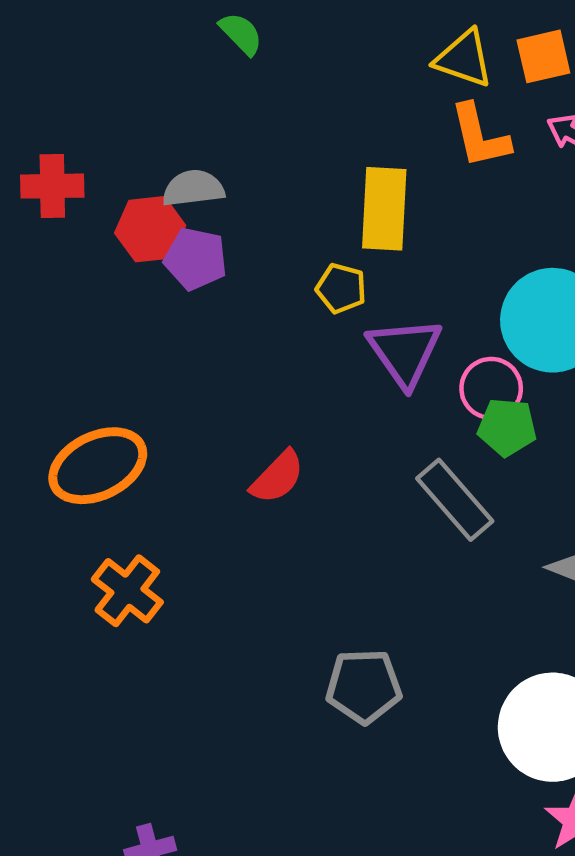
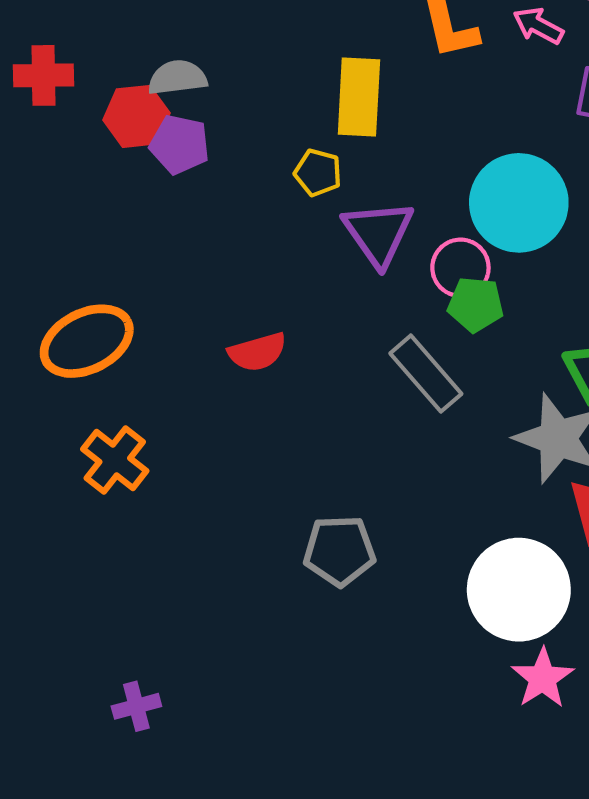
red semicircle: (277, 477) -> (257, 352), turned 30

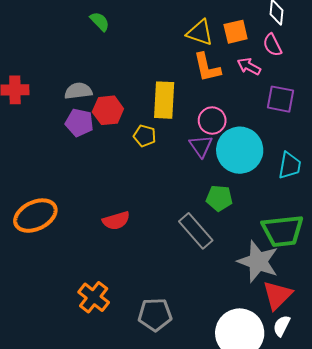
red hexagon: (136, 116) -> (108, 110), moved
purple triangle: (378, 233) -> (201, 146), moved, size x0.7
pink circle: (460, 268) -> (212, 121), moved
orange cross: (115, 460) -> (94, 297), moved

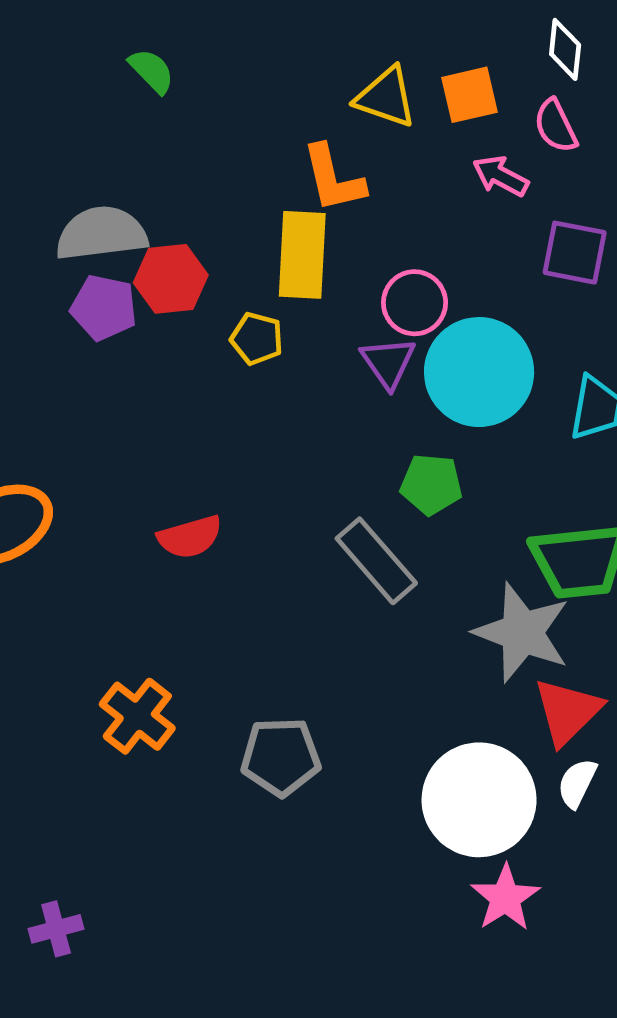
orange L-shape: (207, 67) -> (333, 178), moved
gray semicircle: (78, 91) -> (101, 233), size x1.4

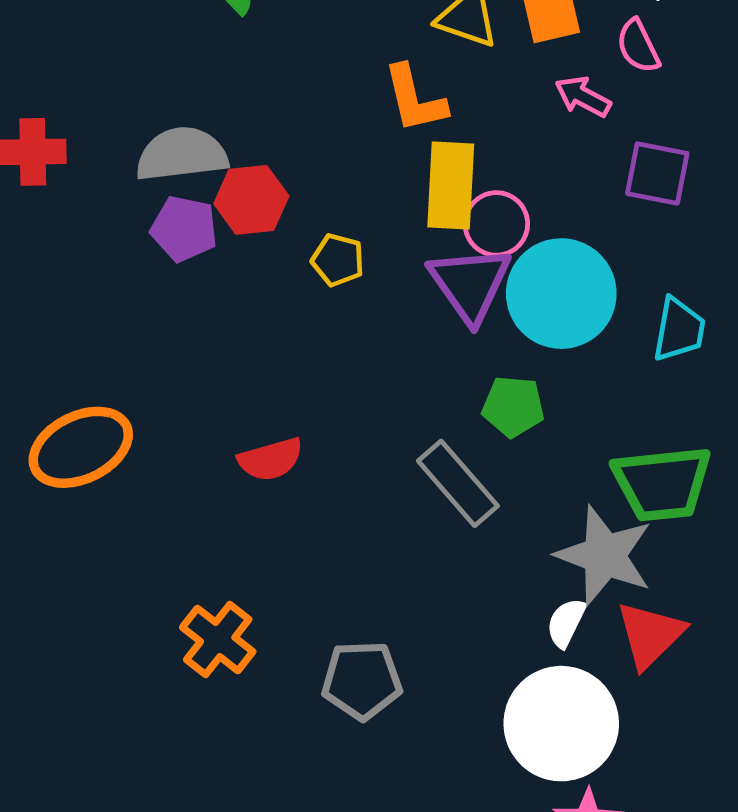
yellow rectangle: (302, 255) -> (451, 185), moved
purple triangle: (388, 362) -> (470, 284), size x1.5
white semicircle: (577, 783) -> (566, 623), moved

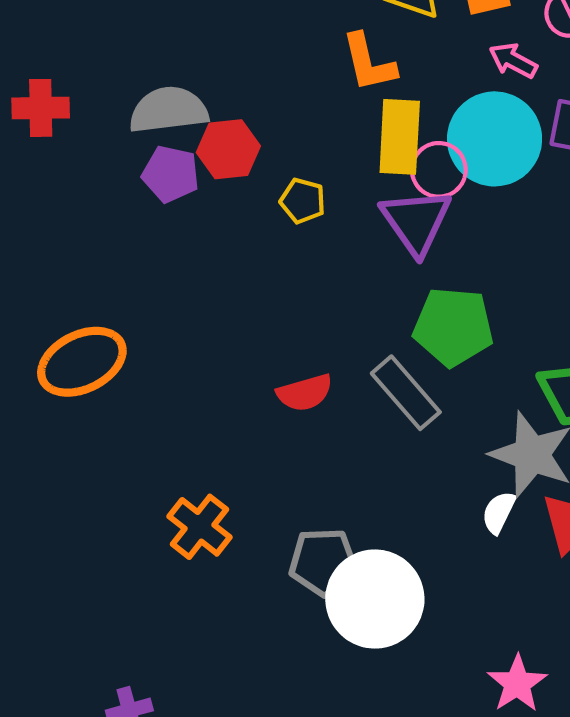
cyan circle: (561, 294) -> (495, 139), moved
green pentagon: (513, 406) -> (453, 327), size x1.5
red semicircle: (271, 459) -> (305, 393), moved
white circle: (561, 724) -> (375, 599), moved

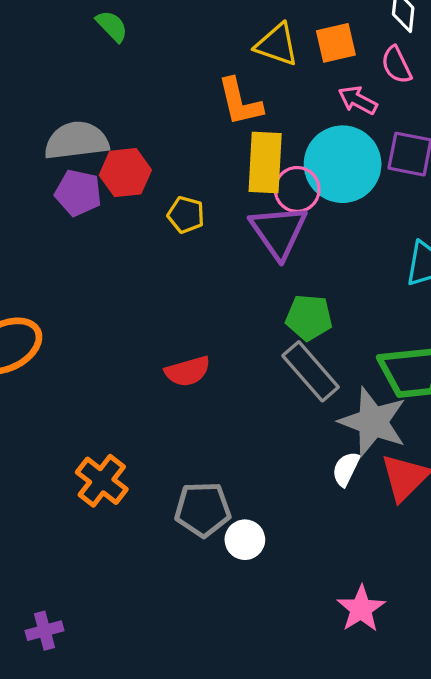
green pentagon: (453, 327) -> (309, 317), size x0.7
gray rectangle: (406, 393) -> (311, 371), moved
white circle: (375, 599) -> (245, 540), size x0.5

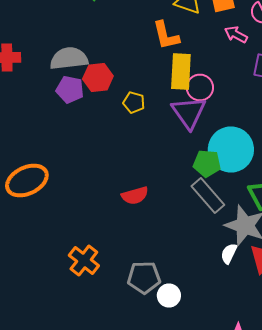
cyan circle: (343, 164) -> (231, 150), moved

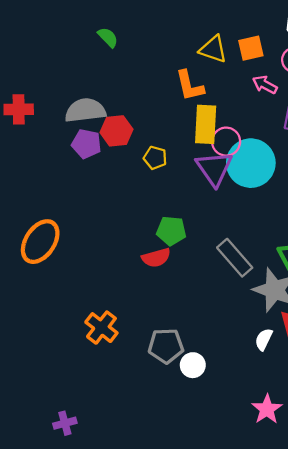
cyan circle: (231, 150) -> (251, 163), moved
green pentagon: (207, 164) -> (171, 231), moved
orange ellipse: (27, 180) -> (40, 242), turned -30
white semicircle: (229, 254) -> (264, 339), moved

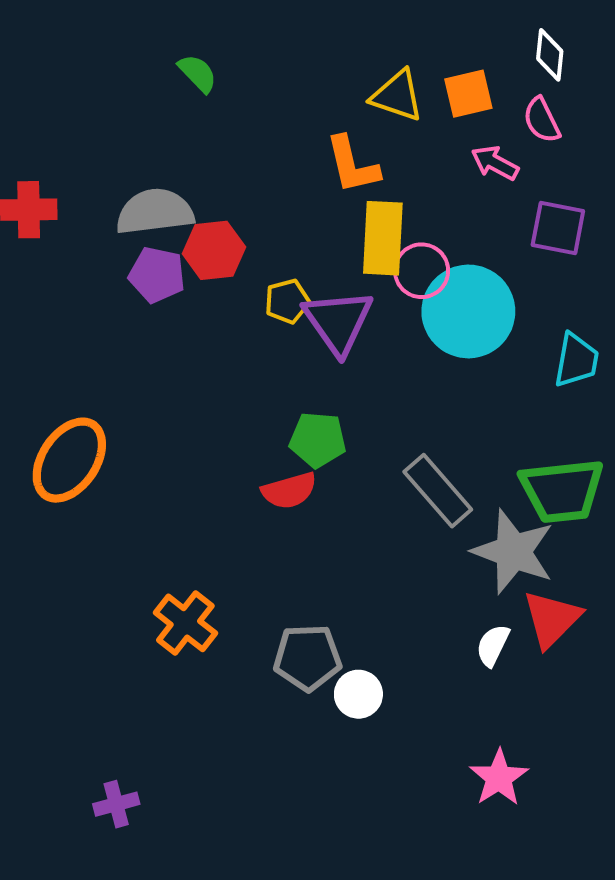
yellow pentagon: (155, 158) -> (287, 301), turned -30
purple triangle: (214, 168) -> (338, 322), moved

